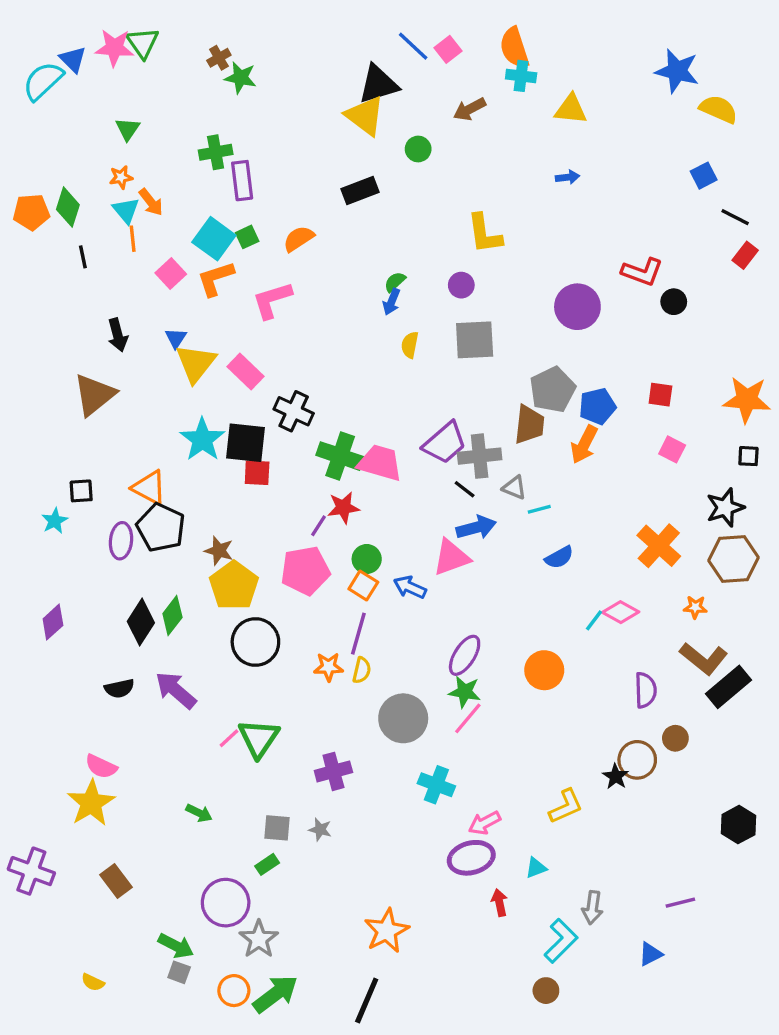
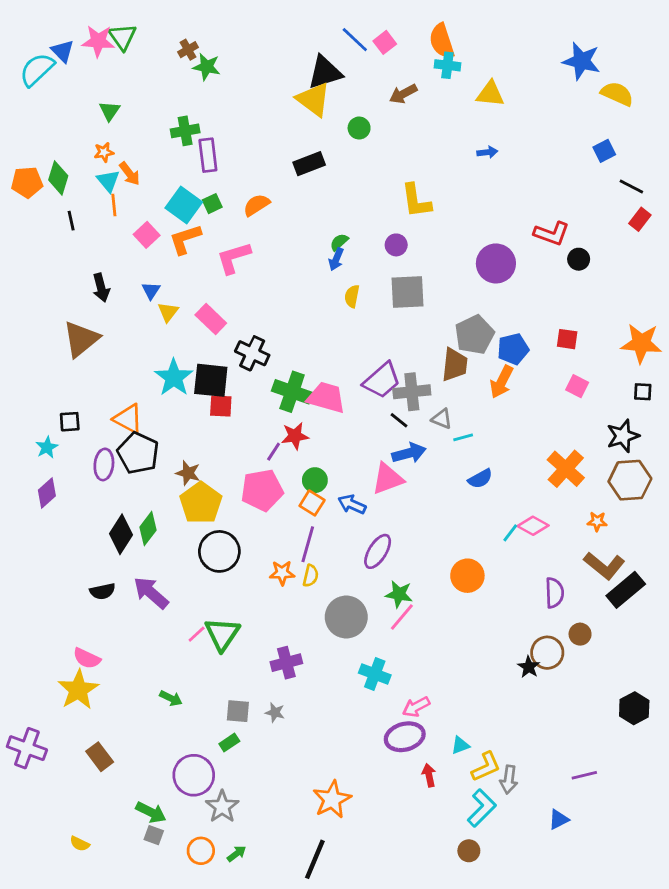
yellow triangle: (196, 363) -> (168, 312), size x0.6
purple diamond: (53, 622) -> (47, 493), moved
purple ellipse: (465, 655) -> (378, 551), moved
yellow L-shape: (566, 806) -> (486, 767), moved
green arrow: (275, 994) -> (236, 854), size x0.5

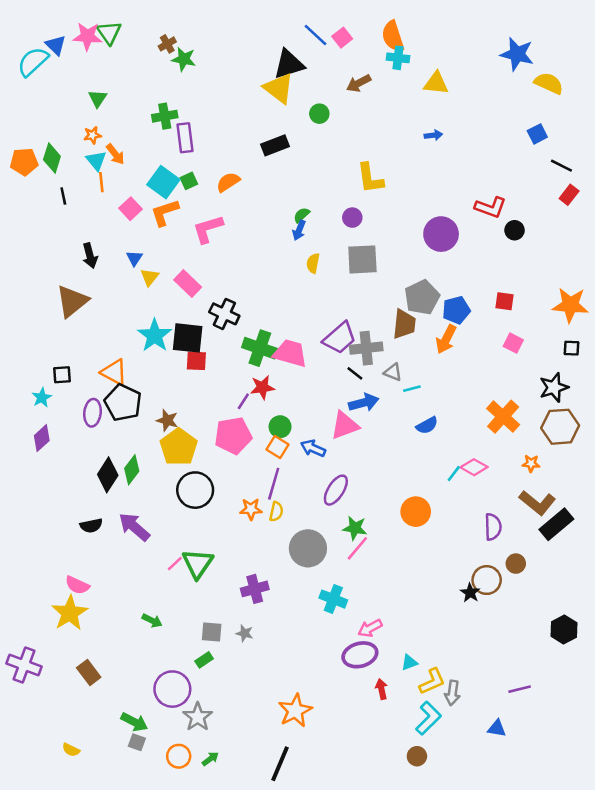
blue triangle: (559, 819) -> (497, 728), turned 36

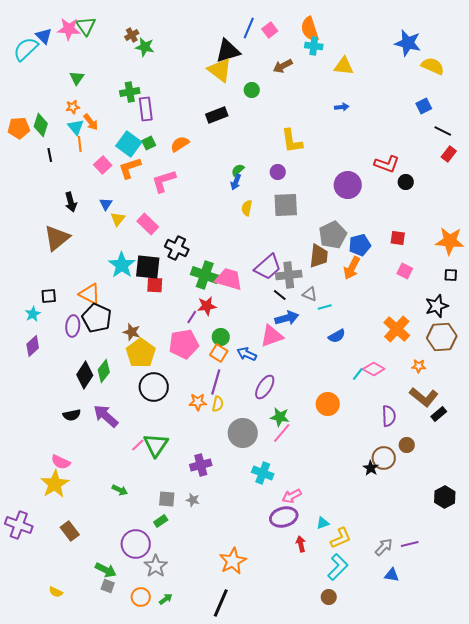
blue line: (316, 35) -> (249, 28), turned 70
black rectangle: (556, 524) -> (439, 414), size x0.6
gray arrow: (452, 693) -> (384, 547), moved, turned -144

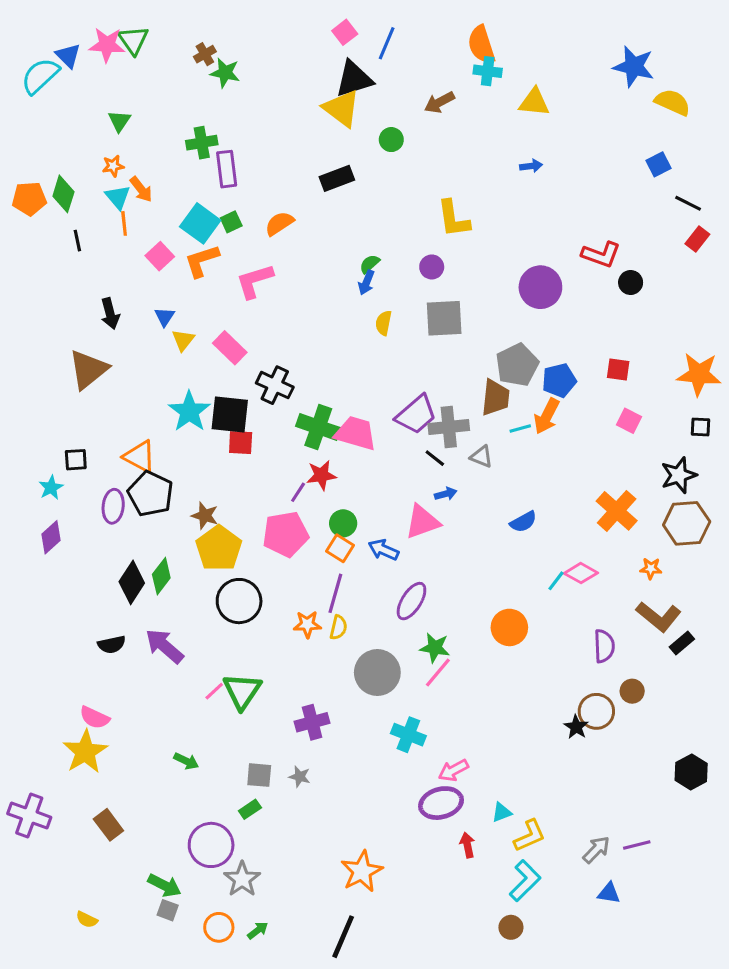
pink square: (270, 30) -> (345, 32), moved
cyan line: (325, 307) -> (520, 429), moved
blue arrow: (287, 318) -> (446, 494), size x0.6

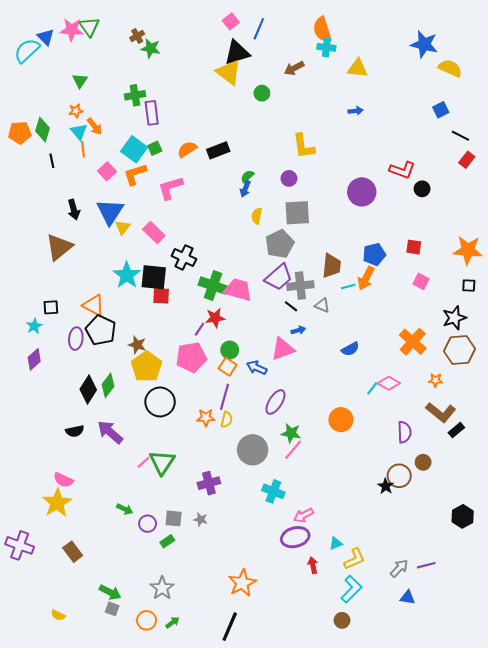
black rectangle: (337, 178) -> (218, 150), moved
blue triangle: (164, 317) -> (110, 212), size x2.0
gray pentagon: (517, 365) -> (280, 244), moved
purple circle: (211, 845) -> (148, 524), moved, size x0.6

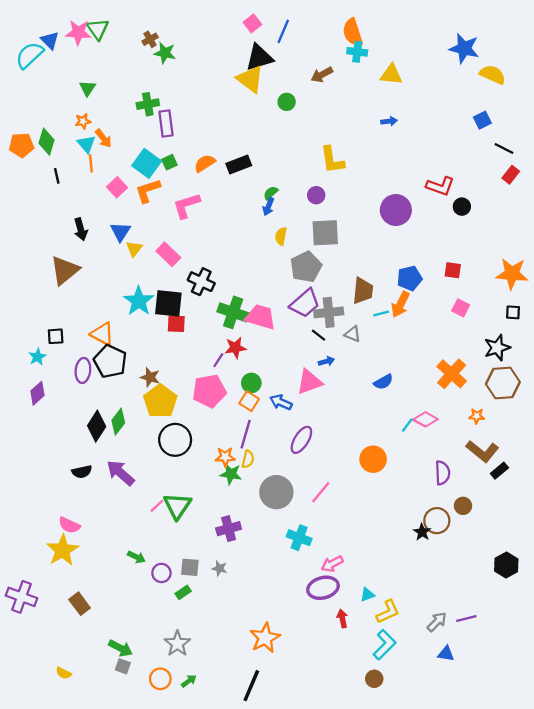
blue triangle: (110, 212) -> (120, 232), size x0.7
green star: (291, 433) -> (231, 474), moved

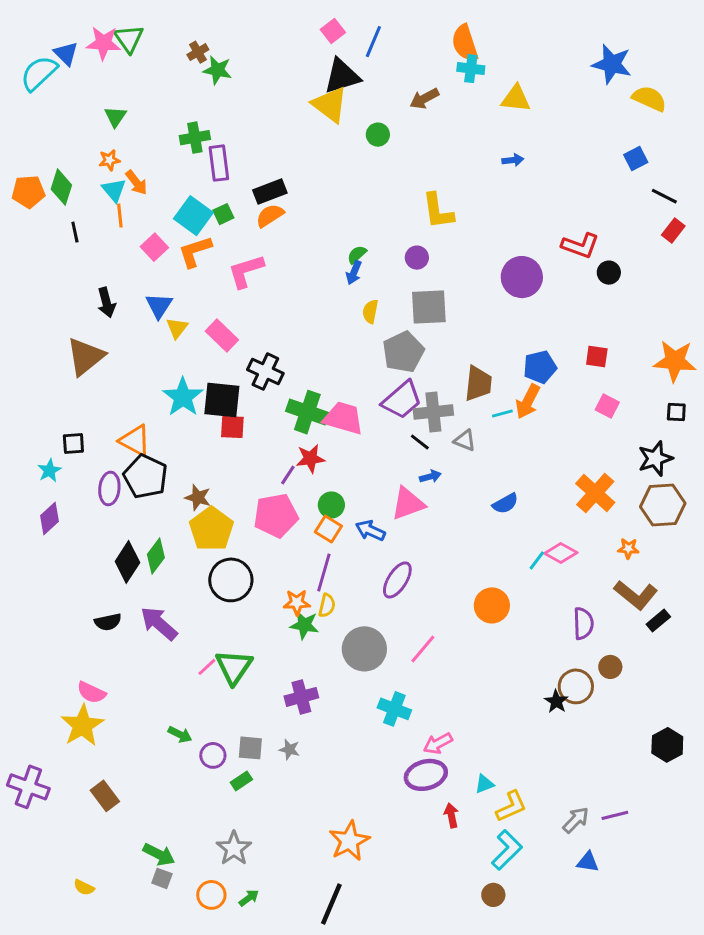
black rectangle: (239, 164) -> (270, 192), moved

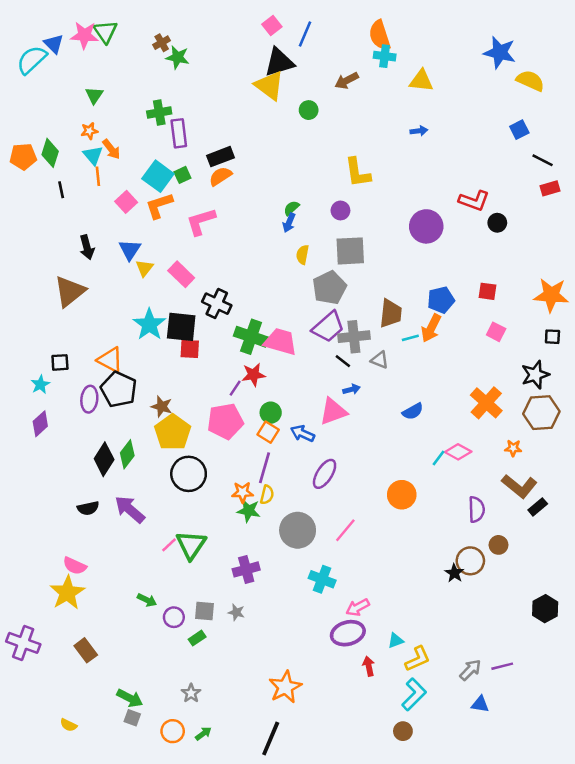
red rectangle: (673, 231) -> (550, 188), turned 36
gray star: (234, 848) -> (191, 693), size x0.7

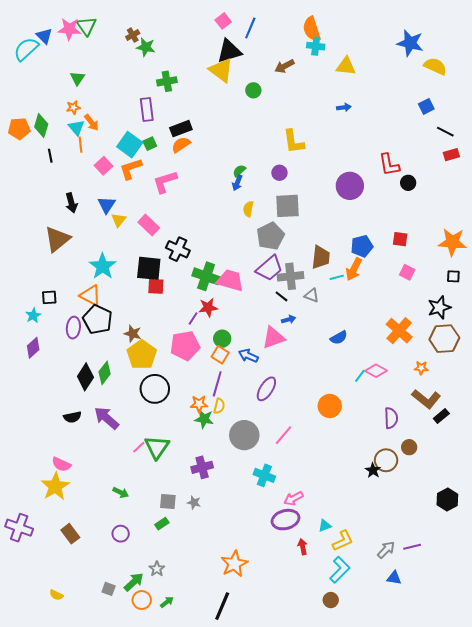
green cross: (159, 112) -> (167, 81), moved
red L-shape: (474, 201) -> (389, 165), turned 60
cyan star: (149, 324) -> (103, 266), moved
purple circle: (174, 617) -> (121, 534), moved
green arrow: (130, 698) -> (134, 582), moved, turned -70

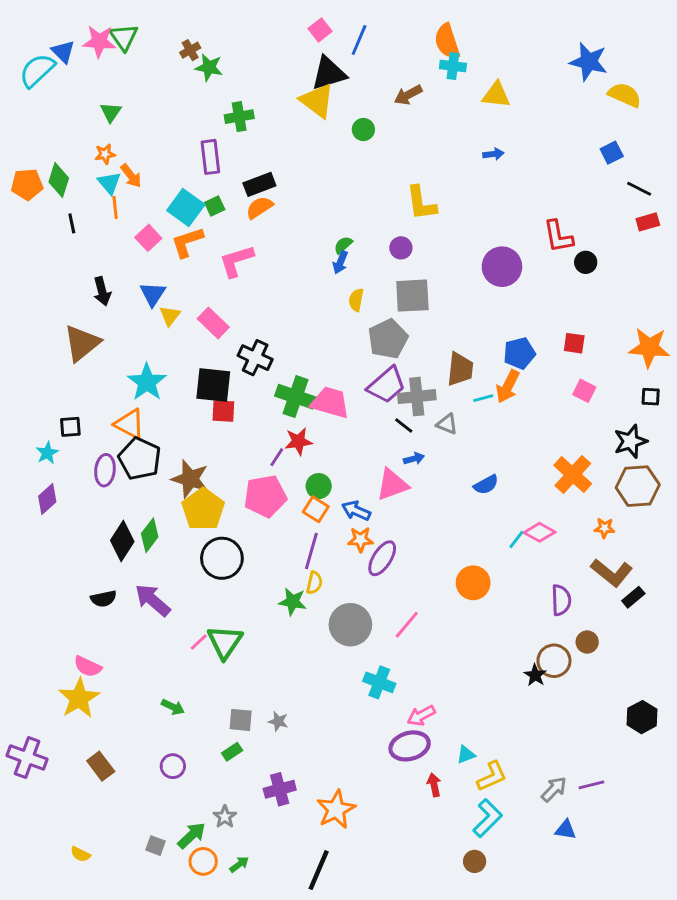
brown star: (133, 334) -> (190, 479), size x1.5
orange star: (199, 404) -> (361, 540), moved
purple cross: (202, 467) -> (280, 789), moved

